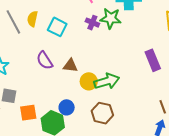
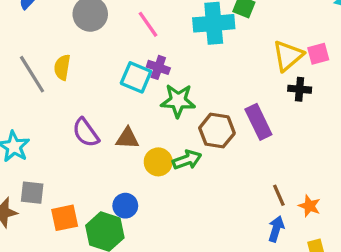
green star: (111, 18) -> (178, 101), moved
cyan square: (57, 27) -> (136, 77), moved
green arrow: (107, 81) -> (187, 160), size x0.7
brown hexagon: (102, 113) -> (217, 131), moved

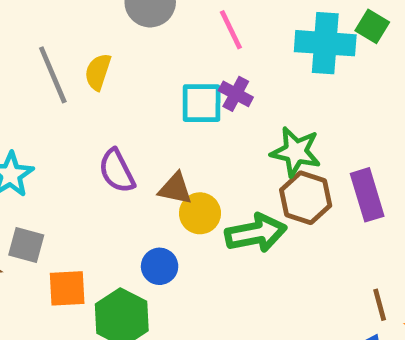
cyan square: (136, 77) -> (202, 103), turned -32
green star: (178, 101) -> (296, 152), moved
green arrow: (187, 160) -> (256, 233), size x1.4
yellow circle: (158, 162) -> (200, 213), moved
blue circle: (125, 206) -> (160, 266), moved

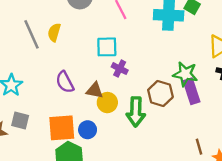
purple cross: (236, 94) -> (120, 69), moved
green star: (296, 152) -> (185, 74), moved
green arrow: (256, 233) -> (136, 112), turned 104
orange square: (67, 288) -> (62, 128), moved, size x1.4

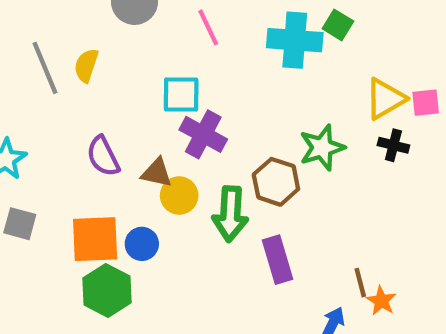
purple cross: (120, 69) -> (203, 134), size x1.5
green star: (185, 74) -> (322, 148), turned -30
purple rectangle: (191, 91) -> (277, 260), moved
brown line: (199, 147) -> (360, 283), moved

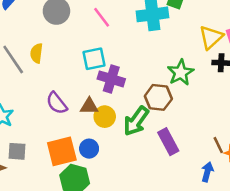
green arrow: (230, 214) -> (136, 121), turned 44

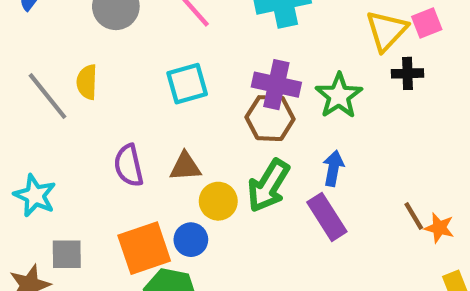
purple cross: (111, 79) -> (276, 85), moved
brown hexagon: (158, 97) -> (270, 118), moved
purple semicircle: (57, 103) -> (129, 165), turned 30
yellow circle: (105, 117) -> (218, 201), moved
blue arrow: (207, 172) -> (333, 168), moved

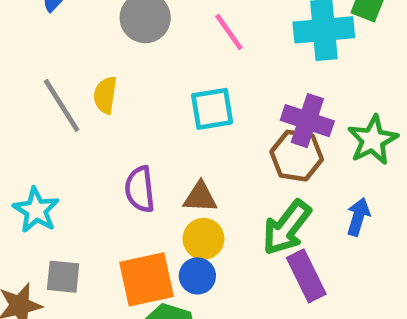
yellow circle: (218, 201) -> (203, 239), moved
purple rectangle: (327, 217) -> (306, 276), moved

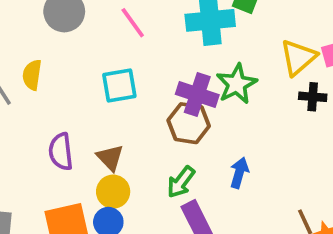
green star: (373, 140) -> (237, 84), moved
brown triangle: (200, 197) -> (110, 158), turned 44
green arrow: (287, 228) -> (181, 182), size x0.7

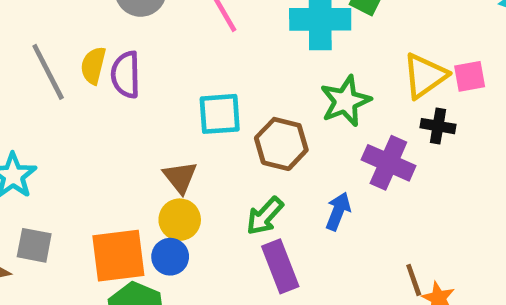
cyan square: (119, 85) -> (220, 114), moved
purple cross: (197, 95) -> (388, 163), moved
purple semicircle: (61, 152) -> (126, 75), moved

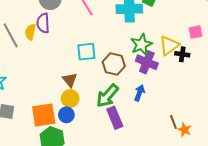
purple semicircle: (126, 75) -> (43, 23), moved
yellow triangle: (425, 76) -> (169, 46), moved
purple cross: (388, 163) -> (147, 62), moved
green arrow: (265, 216) -> (107, 96), size x1.4

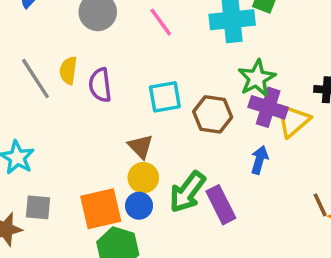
purple semicircle: (43, 23) -> (100, 85), moved
yellow triangle: (169, 46) -> (293, 120), moved
green arrow: (107, 96) -> (187, 192), moved

